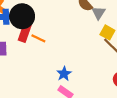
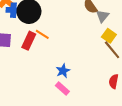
red rectangle: (25, 32) -> (29, 41), moved

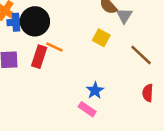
yellow square: (109, 36) -> (101, 38), moved
blue star: (63, 71) -> (95, 90), moved

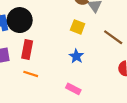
orange line: (54, 47) -> (31, 74), moved
blue star: (95, 90) -> (76, 56), moved

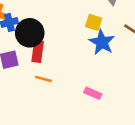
black circle: (20, 20) -> (30, 33), moved
blue star: (76, 56) -> (102, 42), moved, size x1.5

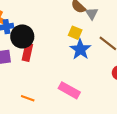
orange line: (43, 79) -> (28, 98), moved
pink rectangle: (93, 93) -> (69, 90), size x1.5

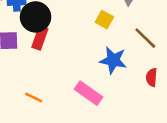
blue star: (80, 49) -> (113, 60), moved, turned -30

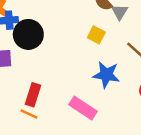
red rectangle: (40, 38) -> (33, 95), moved

